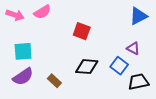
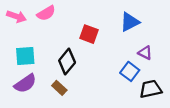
blue triangle: (138, 16) -> (130, 22), moved
black diamond: (87, 67) -> (67, 62), moved, turned -55

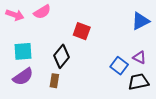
blue triangle: (130, 22) -> (140, 21), moved
purple triangle: (145, 53) -> (139, 57), moved
brown rectangle: (59, 88) -> (54, 81), turned 56

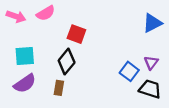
red square: (82, 31) -> (76, 34), moved
purple triangle: (139, 57) -> (151, 63), turned 40
black trapezoid: (138, 82) -> (150, 89), turned 30

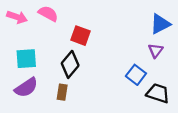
pink semicircle: (46, 13) -> (48, 14), turned -120
purple triangle: (151, 63) -> (156, 51), moved

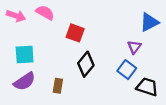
purple triangle: (156, 51) -> (134, 47), moved
black diamond: (70, 64) -> (86, 64), moved

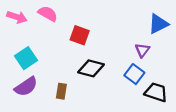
cyan square: (25, 54) -> (26, 58), turned -30
black diamond: (86, 64) -> (91, 68), turned 65

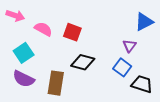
pink semicircle: (48, 14) -> (43, 29), moved
purple semicircle: (26, 87) -> (24, 79), turned 60
brown rectangle: (61, 91) -> (56, 83), size x1.6

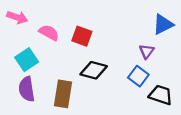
purple semicircle: (24, 79) -> (27, 89), turned 55

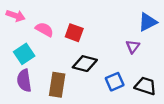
blue square: (138, 76) -> (115, 82), moved, turned 30

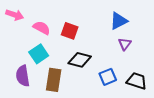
blue triangle: (148, 22) -> (119, 21), moved
cyan square: (24, 54) -> (39, 54), moved

